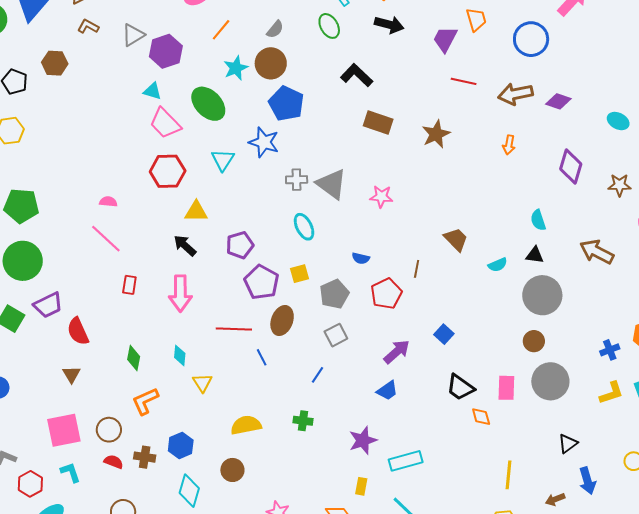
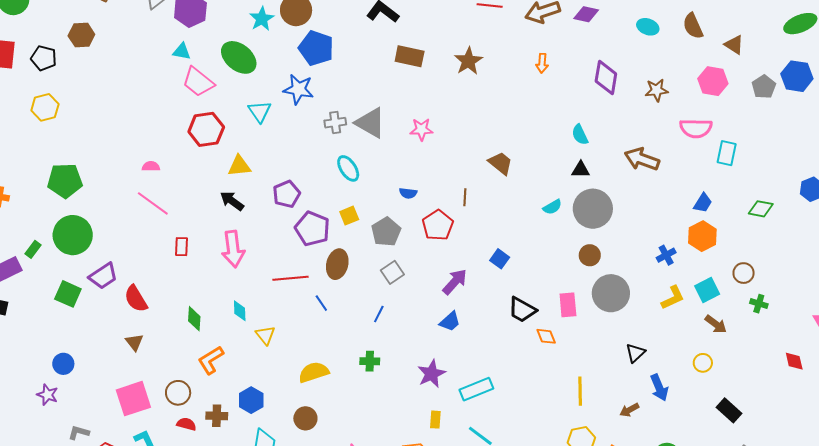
cyan semicircle: (498, 265) -> (552, 207), moved

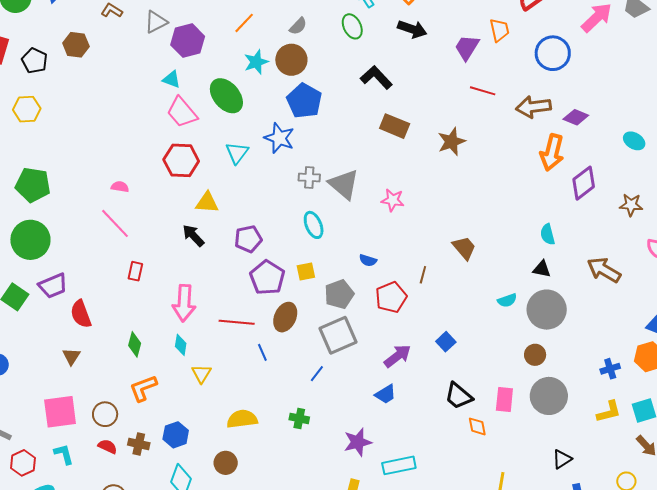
orange arrow: (542, 63) -> (552, 152), moved, size x1.8
purple diamond: (606, 78) -> (584, 183), turned 32
pink arrow: (233, 249) -> (184, 303), moved
gray square: (392, 272) -> (338, 335), size x1.6

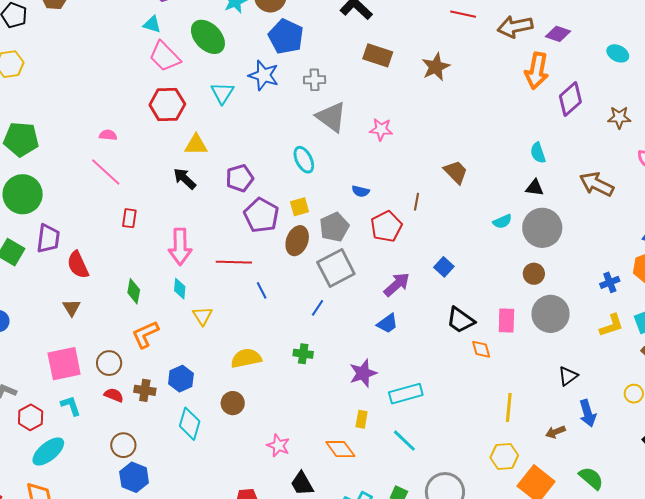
gray cross: (309, 178) -> (315, 80), moved
purple trapezoid: (53, 286) -> (48, 238), turned -56
brown ellipse: (285, 317) -> (297, 241), moved

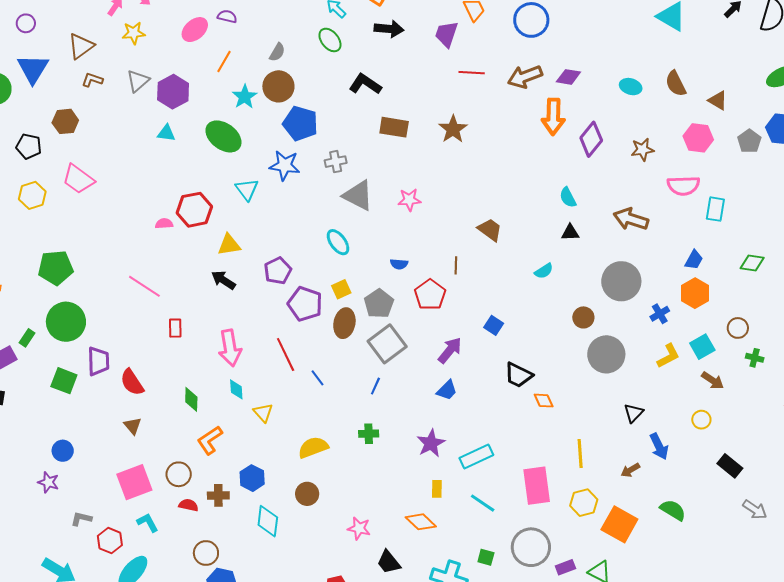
pink trapezoid: (165, 56) -> (78, 179), moved
pink semicircle: (108, 135) -> (164, 224), moved
gray circle: (542, 228) -> (621, 281), moved
red line: (234, 262) -> (286, 354), turned 72
pink rectangle: (506, 320) -> (537, 486), moved, size x1.5

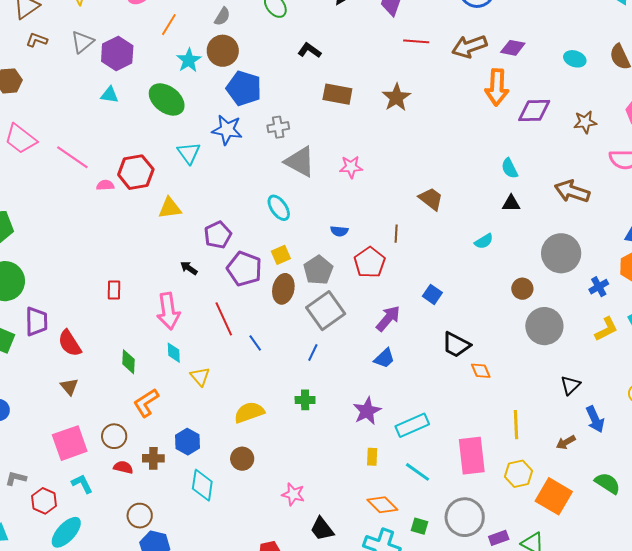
black L-shape: (365, 84) -> (309, 50), size x0.7
purple diamond: (591, 139) -> (534, 111), turned 48
black arrow: (223, 280) -> (189, 268), moved, size x0.7
pink line: (144, 286) -> (72, 157), moved
orange diamond: (421, 522) -> (382, 505), moved

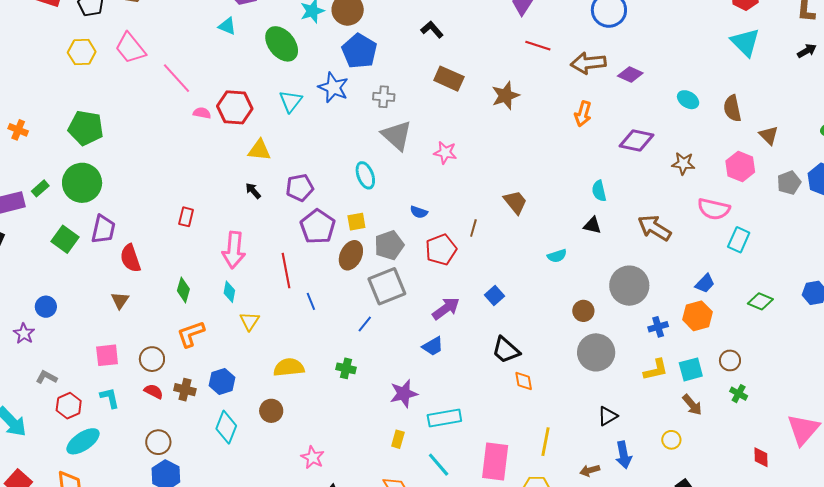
orange arrow: (497, 87) -> (583, 114), moved, size x0.7
black arrow: (189, 268) -> (253, 191), moved
pink square: (70, 443) -> (107, 355), size x0.7

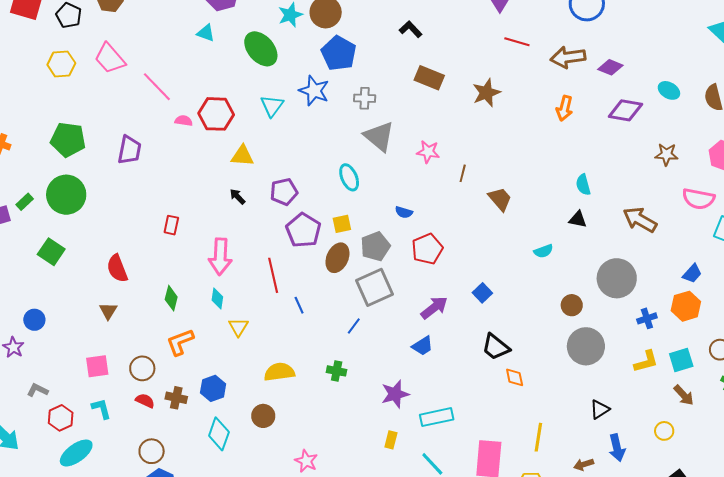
purple diamond: (636, 140) -> (625, 110), moved
brown line: (473, 228) -> (463, 173), moved
purple trapezoid: (103, 229) -> (129, 150), moved

